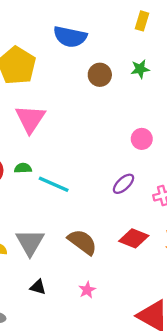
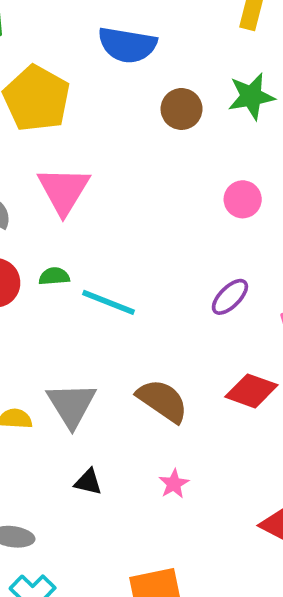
green star: (140, 69) -> (251, 96), size x1.4
pink circle: (142, 139) -> (243, 199), moved

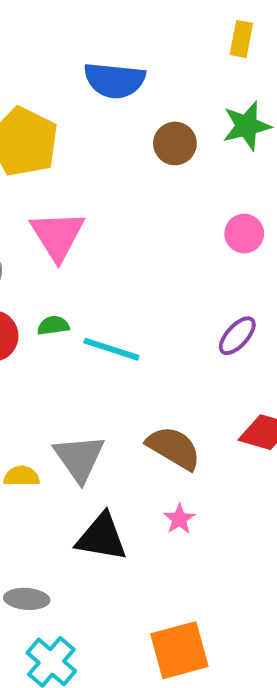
black triangle: (88, 482) -> (102, 537), size x1.8
pink star: (174, 484) -> (179, 519), moved

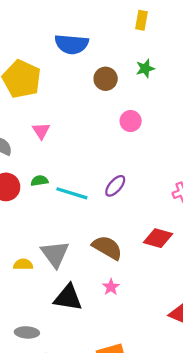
green star: (247, 126) -> (145, 68), size x0.7
pink circle: (244, 234) -> (131, 121), moved
pink triangle: (57, 236) -> (41, 131), size x0.6
purple ellipse: (237, 336) -> (115, 186), moved

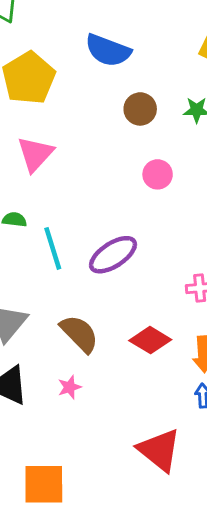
pink triangle: (41, 131) -> (35, 154), size x1.5
purple ellipse: (115, 186) -> (113, 255), size x1.5
cyan line: (72, 193) -> (53, 248), turned 40

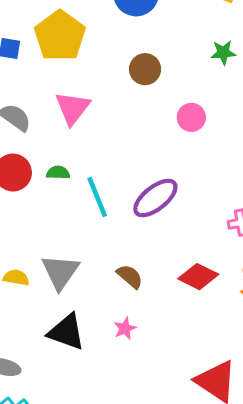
brown circle: (140, 109) -> (145, 69), moved
brown semicircle: (79, 334) -> (130, 276), size x0.7

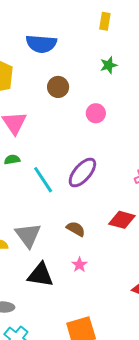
green semicircle: (58, 173) -> (12, 160), moved

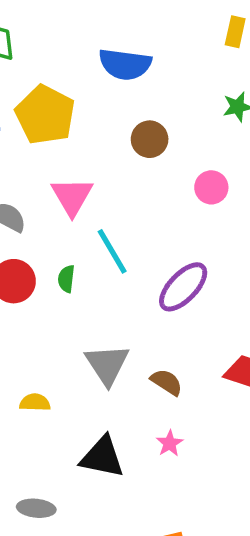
green semicircle: (12, 160) -> (66, 279), moved, turned -77
cyan line: (43, 180) -> (112, 251), moved
gray triangle: (28, 235) -> (107, 364), moved

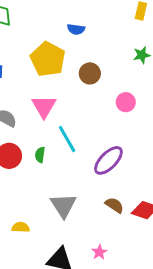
blue semicircle: (125, 64) -> (76, 29), size x0.6
yellow pentagon: (45, 115) -> (48, 59), moved
brown semicircle: (167, 382) -> (114, 205), moved

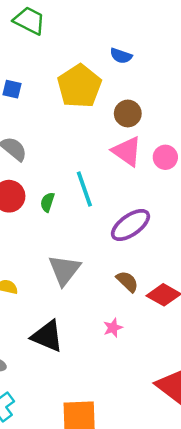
pink triangle: (44, 106) -> (127, 151), moved, turned -36
pink star: (99, 252) -> (113, 328), moved

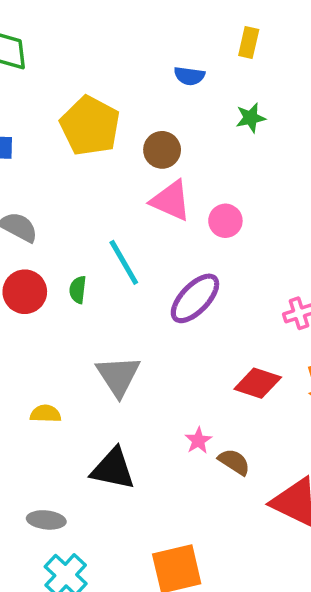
blue semicircle: (121, 56) -> (189, 76), moved
pink circle: (165, 157) -> (225, 221), moved
brown semicircle: (127, 281) -> (234, 462), moved

